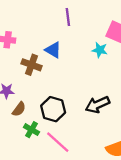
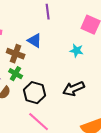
cyan star: (100, 50) -> (77, 51), moved
green cross: (32, 130) -> (16, 74), moved

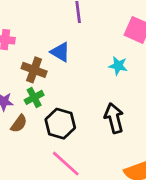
green cross: (16, 74) -> (34, 97), turned 32
black arrow: (74, 89) -> (114, 118), turned 100

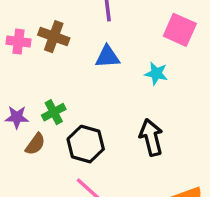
blue triangle: (60, 52) -> (108, 57), moved, turned -35
brown cross: (34, 70) -> (54, 37), moved

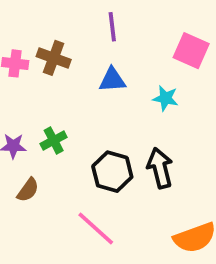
brown semicircle: (35, 144) -> (28, 190), moved
black hexagon: (86, 144) -> (112, 172), moved

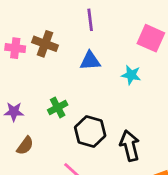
green cross: (54, 140) -> (58, 107), moved
black arrow: (160, 168) -> (130, 146), moved

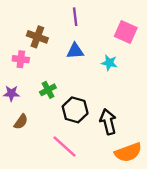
pink cross: (15, 48) -> (21, 59), moved

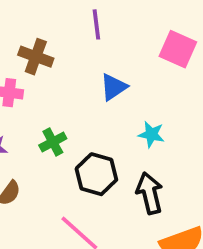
blue triangle: (75, 51) -> (113, 87), moved, turned -30
cyan star: (109, 63) -> (151, 134), moved

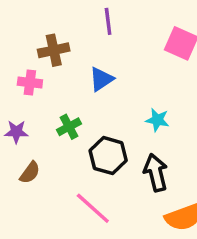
brown cross: (36, 57) -> (54, 50), turned -32
blue triangle: (113, 87) -> (101, 79), moved

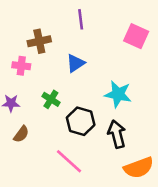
cyan star: (157, 120) -> (118, 94), size x1.5
green cross: (69, 127) -> (51, 99), turned -30

